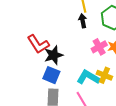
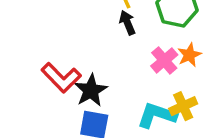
yellow cross: (104, 75) -> (183, 106), turned -35

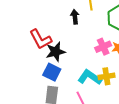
black arrow: (127, 23) -> (75, 17), moved

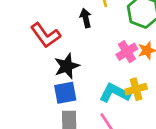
red L-shape: (41, 39) -> (46, 35), moved
blue square: (52, 72) -> (65, 93), turned -30

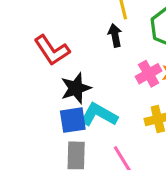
black arrow: (86, 18) -> (115, 35), moved
cyan L-shape: (115, 93) -> (99, 115), moved

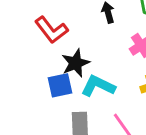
blue square: (73, 120) -> (60, 85), moved

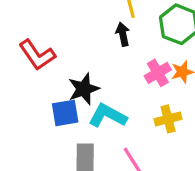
red L-shape: (51, 30) -> (37, 55), moved

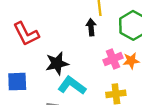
blue square: (65, 113) -> (17, 82), moved

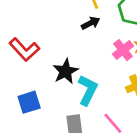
black arrow: (91, 27) -> (91, 23), turned 84
cyan L-shape: (72, 85) -> (88, 90), turned 96

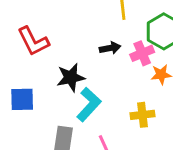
black arrow: (91, 23) -> (110, 48), moved
pink cross: (123, 50) -> (142, 53), moved

